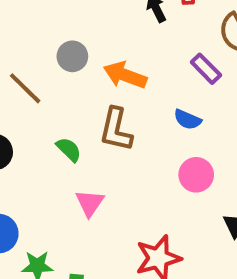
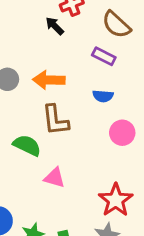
green semicircle: (69, 149) -> (27, 145), size x1.4
pink triangle: (90, 203) -> (54, 178), turned -30

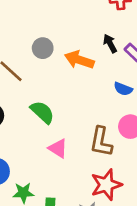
black arrow: (55, 26) -> (110, 43), moved
brown L-shape: (55, 120) -> (101, 142), moved

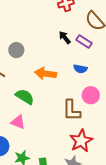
orange arrow: (79, 60) -> (46, 74), moved
pink triangle: (58, 148) -> (18, 122), moved

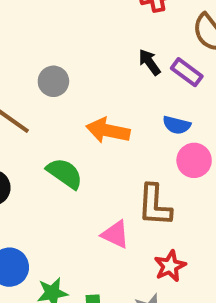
pink circle: (91, 95) -> (194, 160), moved
pink triangle: (18, 122) -> (115, 234), moved
red star: (81, 141) -> (170, 266), size x0.7

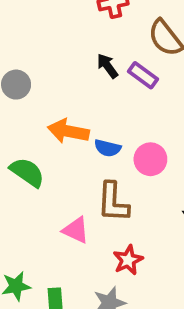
blue semicircle: (177, 125) -> (108, 148), moved

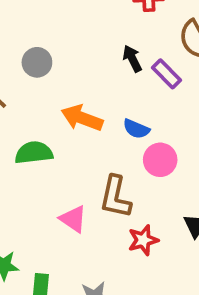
blue semicircle: (108, 148) -> (136, 129), moved
green semicircle: (27, 172) -> (34, 153), turned -51
red star: (128, 260) -> (143, 240), moved

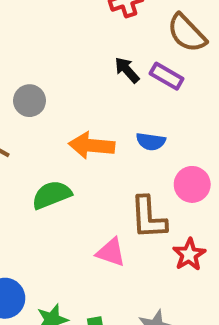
pink circle: (160, 160) -> (192, 184), moved

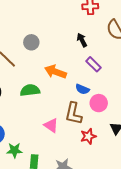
purple rectangle: (167, 76) -> (93, 64), moved
blue semicircle: (151, 141) -> (82, 89), moved

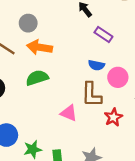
orange arrow: (55, 72) -> (40, 47), moved

